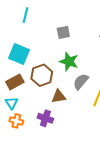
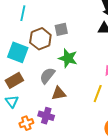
brown hexagon: (42, 75) -> (40, 39), moved
gray semicircle: (81, 82) -> (47, 76), moved
orange cross: (16, 121) -> (26, 123), moved, turned -32

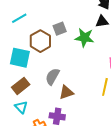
cyan line: (23, 13) -> (19, 18), turned 56
green star: (68, 58) -> (84, 38), moved

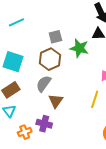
brown hexagon: (40, 41) -> (50, 59), moved
brown triangle: (66, 92) -> (56, 101), turned -42

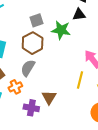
brown triangle: (56, 101) -> (49, 97), moved
orange cross: (25, 132) -> (15, 87), moved

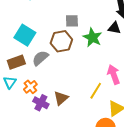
gray semicircle: (28, 68) -> (40, 58), moved
orange cross: (15, 87) -> (30, 87), moved, turned -32

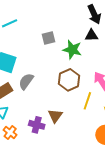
brown hexagon: (61, 41) -> (69, 80), moved
orange cross: (30, 87) -> (10, 132), moved

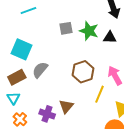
black triangle: (91, 35) -> (110, 37), moved
green star: (72, 50) -> (89, 31), moved

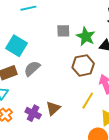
brown hexagon: (83, 72) -> (83, 65), moved

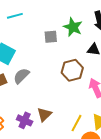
green star: (86, 36) -> (73, 27), moved
yellow line: (88, 101) -> (77, 123), moved

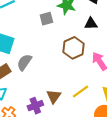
purple cross: (25, 120) -> (35, 106), turned -35
yellow line: (77, 123) -> (80, 91), moved, turned 36

